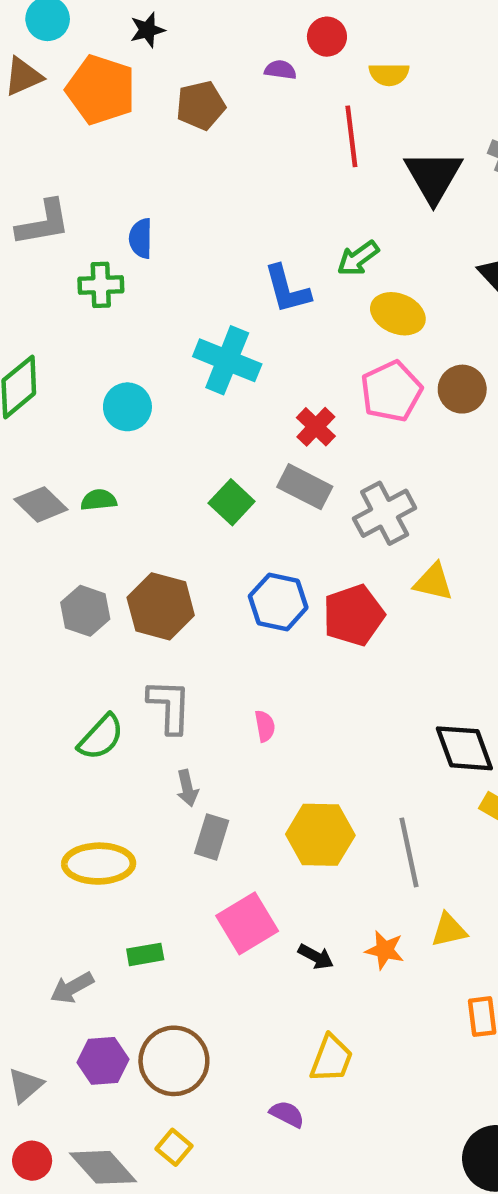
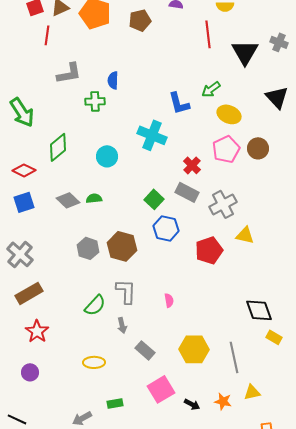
blue hexagon: (278, 602) -> (166, 228), moved
gray arrow: (187, 788) -> (122, 325), moved
gray rectangle: (212, 837) -> (145, 350), turned -66
yellow ellipse: (99, 864) -> (94, 362), size x0.7

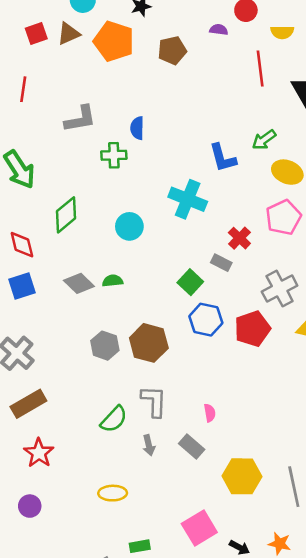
red line: (47, 35) -> (23, 89), moved
red diamond: (24, 170) -> (22, 245), turned 50
gray rectangle: (187, 192) -> (221, 263), moved, size x0.7
red pentagon: (209, 250) -> (252, 329), moved
gray rectangle: (145, 350) -> (192, 446), moved

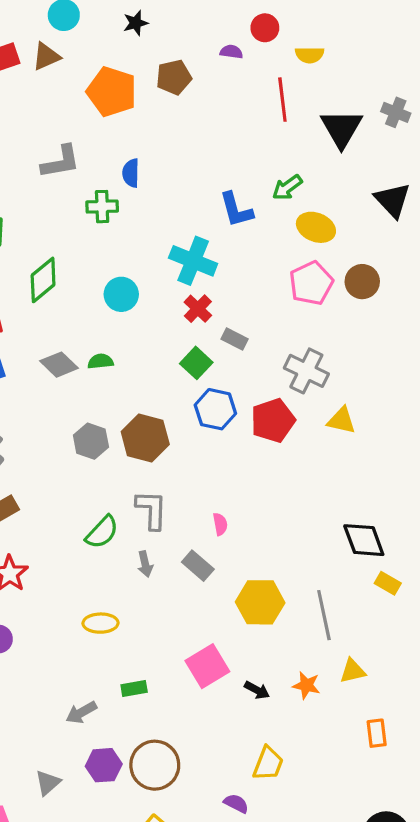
orange pentagon: (114, 41) -> (112, 92), moved
red cross: (239, 238) -> (198, 309), moved
gray cross: (280, 289) -> (306, 371), turned -36

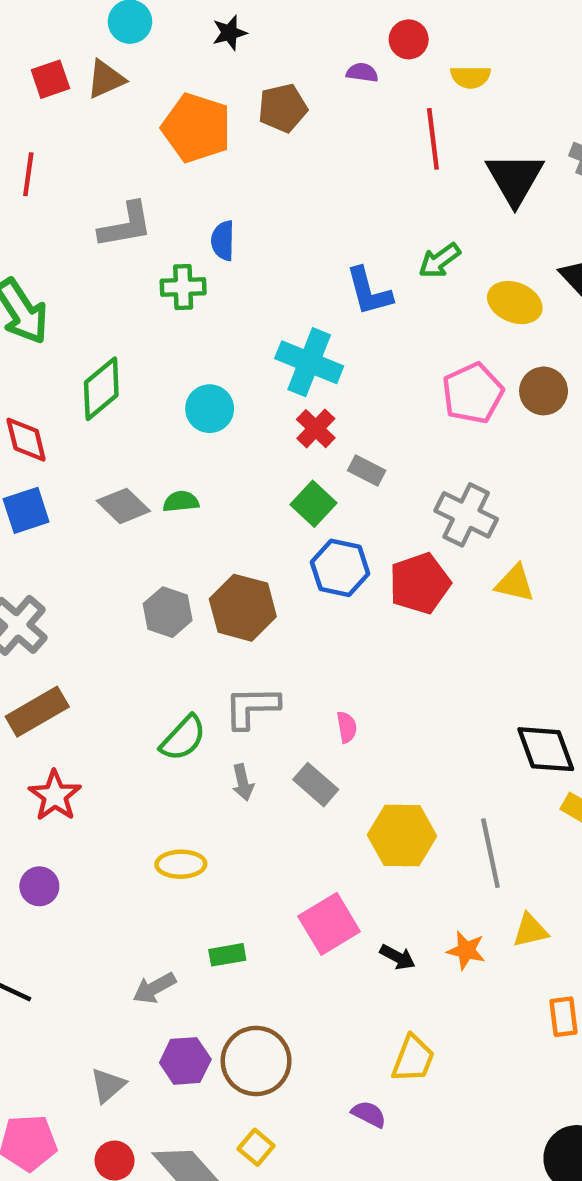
yellow ellipse: (316, 227) -> (515, 303), moved
gray L-shape: (152, 510) -> (252, 707), turned -93

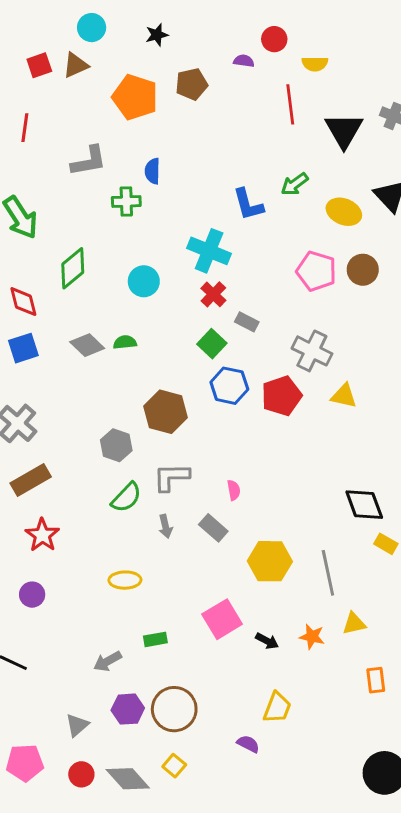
pink pentagon: (473, 393) -> (316, 271), turned -30
gray hexagon: (168, 612) -> (116, 445), moved

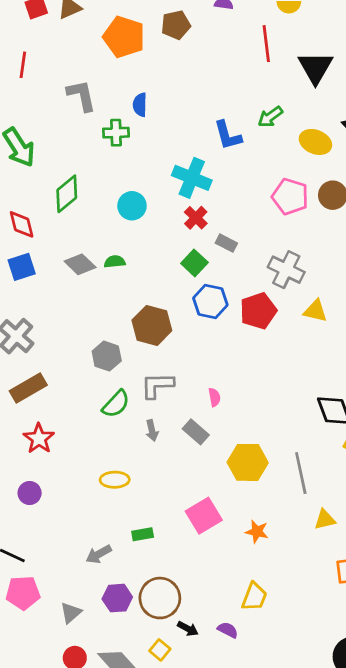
gray L-shape: (89, 161) -> (81, 95), turned -92
orange star: (312, 637) -> (257, 532), moved
black arrow: (267, 641) -> (188, 629), moved
pink pentagon: (25, 763) -> (23, 593), moved

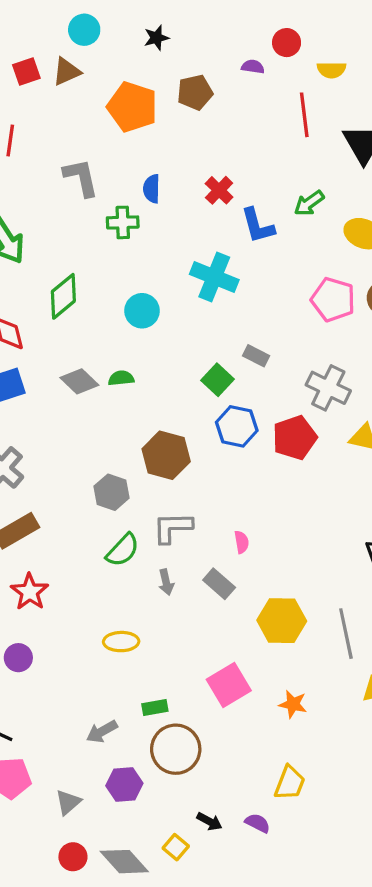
red cross: (196, 218) -> (219, 190), moved
brown circle: (160, 598) -> (176, 749), moved

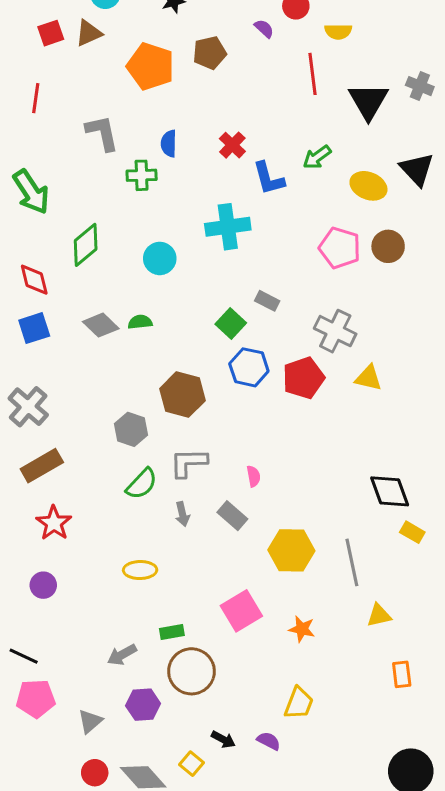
purple semicircle: (253, 67) -> (264, 29), turned 35
cyan cross: (214, 277) -> (228, 227), turned -30

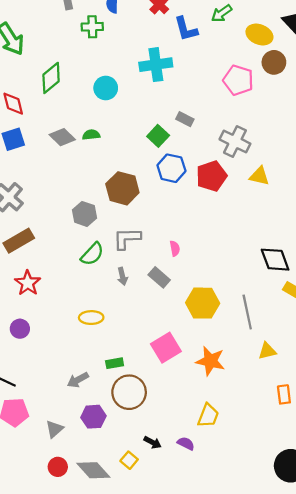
brown circle: (388, 246) -> (274, 62), moved
orange star: (302, 629) -> (210, 361), size x1.5

